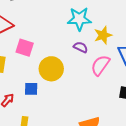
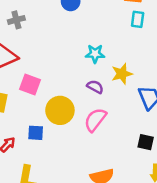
cyan star: (79, 19) -> (95, 54), size x0.7
pink semicircle: (100, 65) -> (95, 120), moved

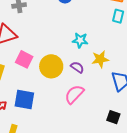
yellow circle: (60, 110) -> (51, 66), moved
blue square: (36, 133) -> (24, 99), size x1.5

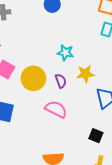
purple semicircle: (77, 67) -> (61, 81), turned 32
pink semicircle: (74, 94) -> (56, 109), turned 70

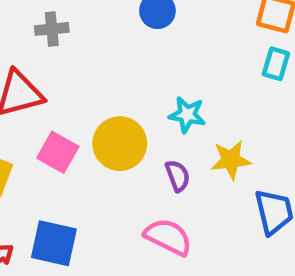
yellow circle: (33, 78) -> (120, 144), moved

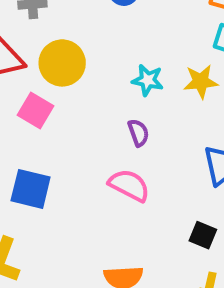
yellow circle: (120, 144) -> (62, 63), moved
yellow star: (231, 160) -> (201, 82), moved

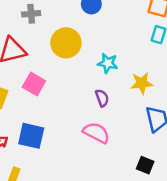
yellow circle: (62, 63) -> (66, 43), moved
yellow star: (201, 82) -> (142, 83), moved

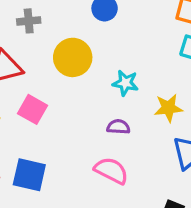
purple semicircle: (102, 98) -> (118, 127), turned -66

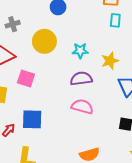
purple semicircle: (118, 127) -> (81, 79), size x1.5

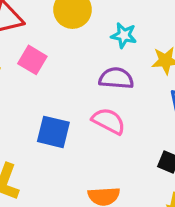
blue square: (32, 119) -> (53, 132), moved

